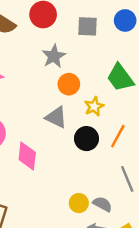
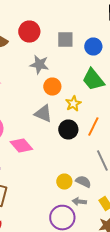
blue circle: (125, 20) -> (93, 46), moved
gray star: (54, 56) -> (39, 64), turned -30
pink diamond: (27, 156) -> (21, 146), turned -45

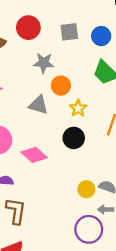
yellow star: (73, 104) -> (78, 108), moved
gray triangle: (43, 114) -> (38, 105), moved
black circle: (68, 130) -> (74, 138), moved

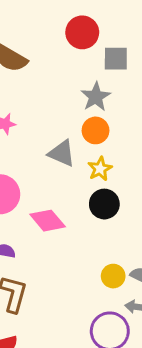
red circle: (28, 28) -> (82, 32), moved
gray star: (44, 63) -> (96, 97), moved, turned 30
yellow star: (78, 108) -> (100, 169), moved

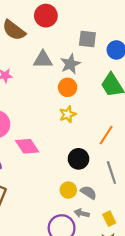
red circle: (82, 32) -> (46, 16), moved
gray triangle: (62, 153) -> (43, 60), moved, turned -30
black circle: (104, 204) -> (78, 159), moved

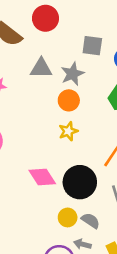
pink diamond: (27, 146) -> (42, 177), moved
black circle: (78, 159) -> (80, 182), size x1.4

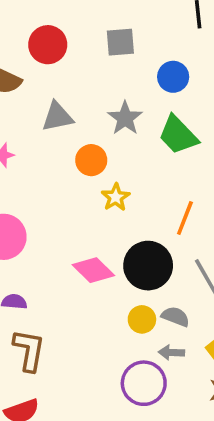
gray square: (92, 46) -> (120, 42), moved
gray star: (72, 74) -> (125, 118), moved
orange circle: (69, 100) -> (91, 160), moved

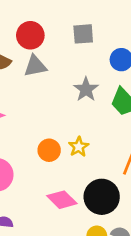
gray triangle: (57, 117) -> (35, 66), moved
orange circle: (91, 160) -> (49, 150), moved

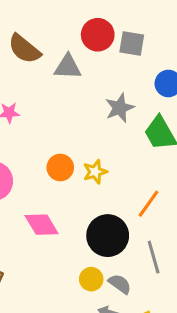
red circle: (30, 35) -> (98, 35), moved
pink diamond: (62, 200) -> (42, 225), moved

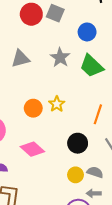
gray square: (132, 43) -> (55, 13), turned 30
gray triangle: (68, 67) -> (20, 59), moved
black circle: (108, 236) -> (78, 143), size x0.7

